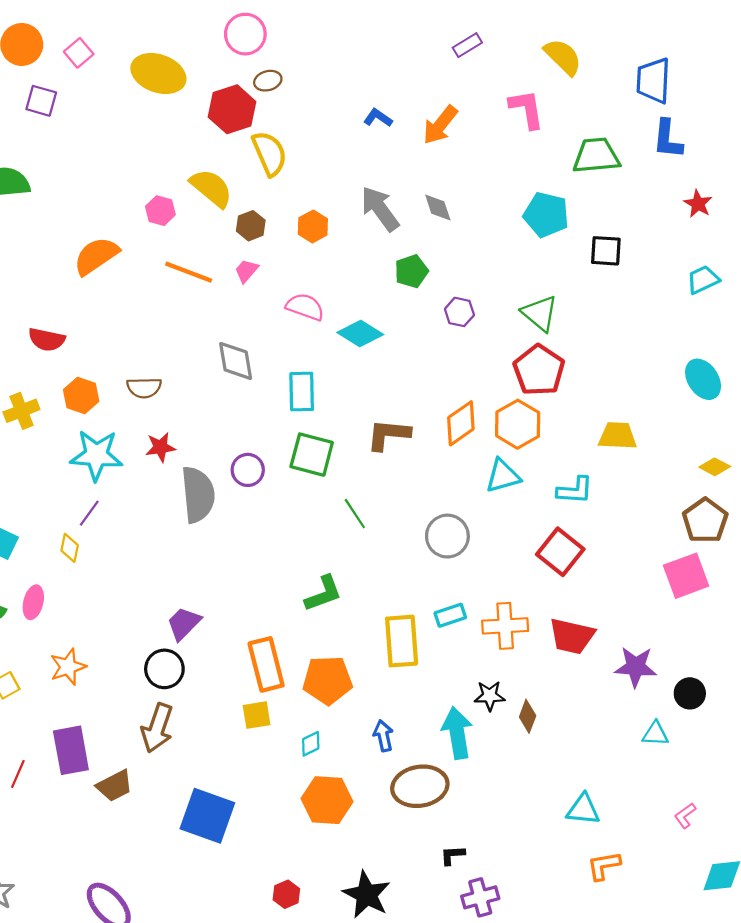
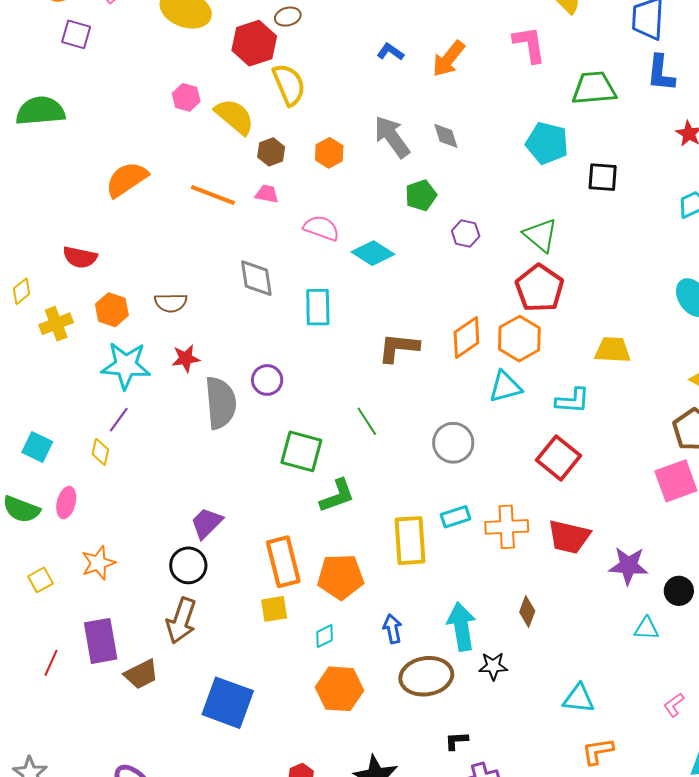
pink hexagon: (160, 211) -> (186, 97), moved
pink trapezoid: (246, 271) -> (267, 194), turned 60
green square: (312, 455) -> (301, 451), moved
black star: (490, 696) -> (493, 666), moved

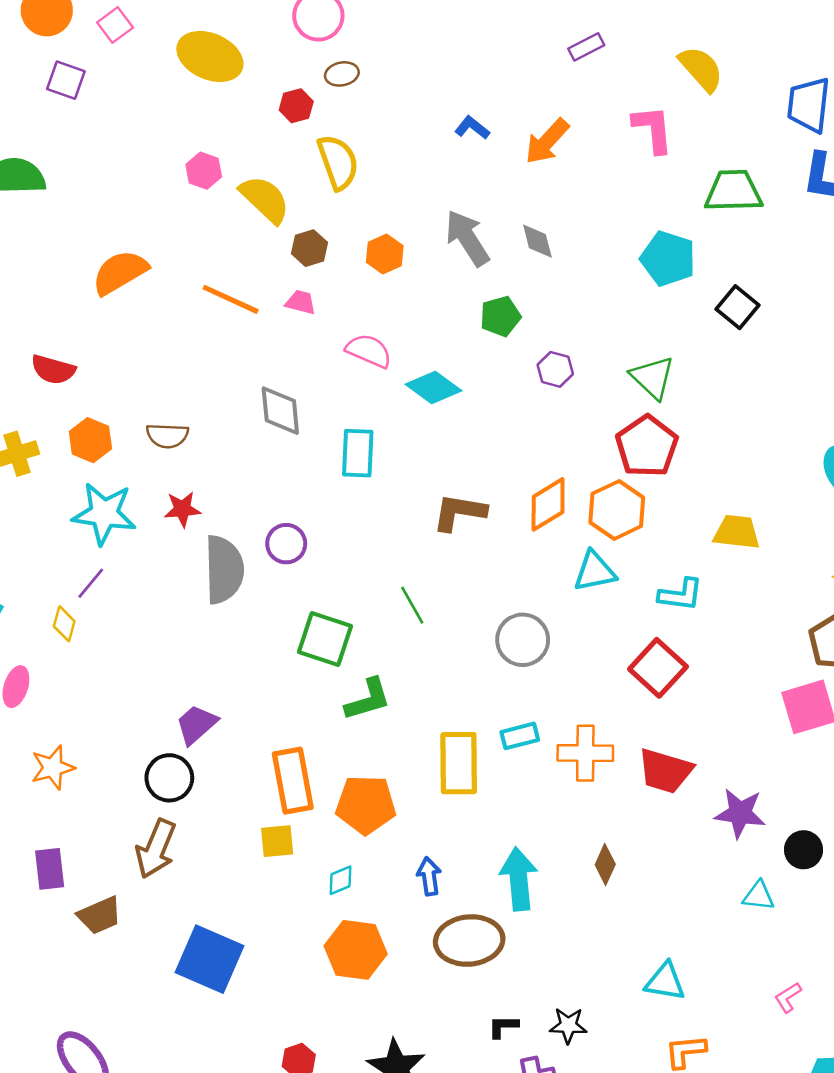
red hexagon: (254, 43) -> (296, 106), size x0.6
black square: (603, 177) -> (737, 307), turned 32
purple rectangle: (101, 641) -> (50, 869), size x0.7
black star: (493, 666) -> (568, 1025), moved

